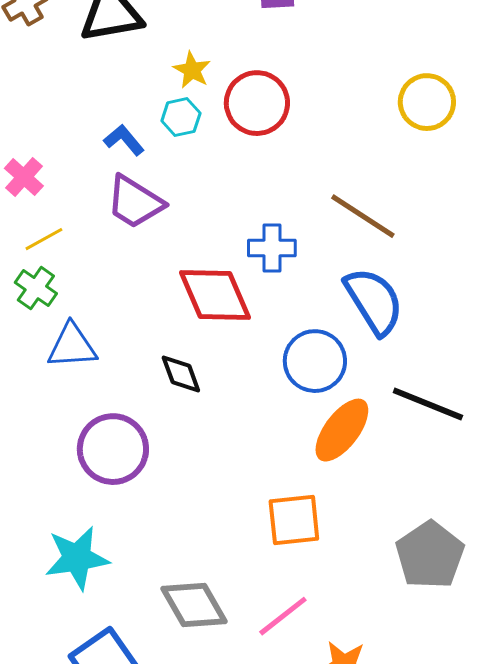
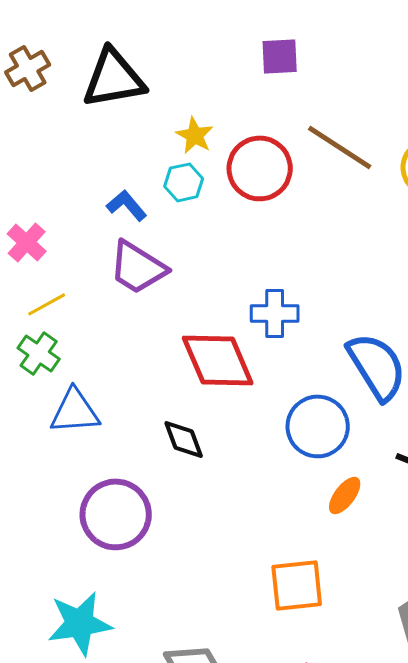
brown line: (363, 216) -> (340, 147), moved
orange ellipse: (342, 430) -> (345, 495), size x0.6

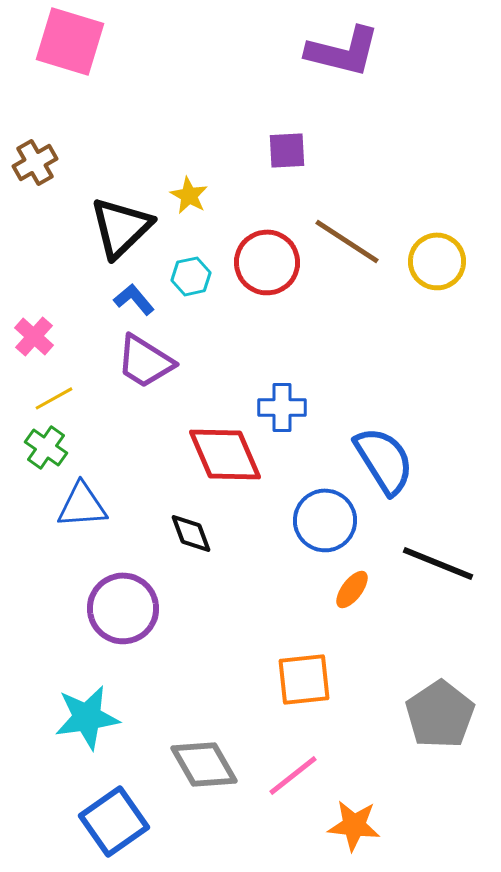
black triangle: (114, 78) -> (121, 227), moved, turned -34
yellow star: (195, 135) -> (189, 195), moved

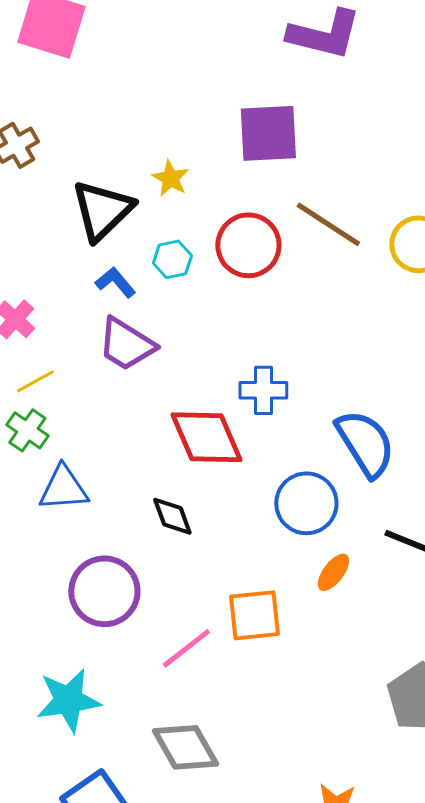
purple square: (287, 150) -> (268, 133), size x1.6
orange square: (304, 679) -> (254, 615), moved
pink line: (293, 775) -> (186, 648), moved

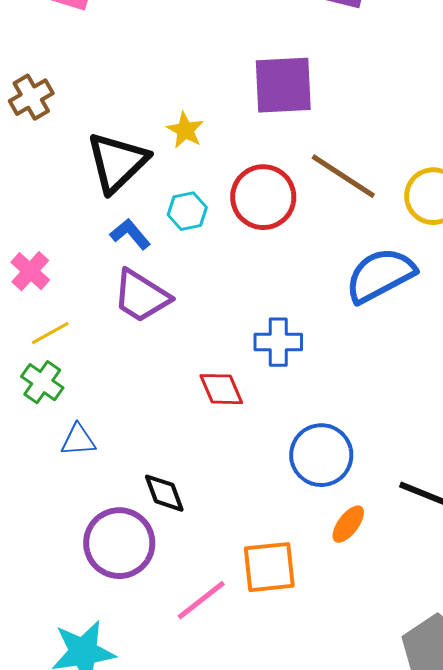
red diamond: (206, 437) -> (221, 389), size x0.6
blue semicircle: (365, 443) -> (380, 275), moved, turned -86
blue triangle: (63, 488) -> (78, 440), size x0.7
black diamond: (172, 516) -> (164, 493), moved

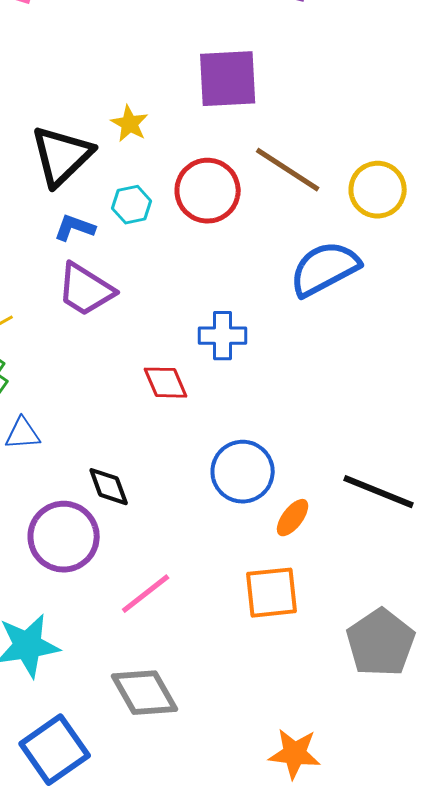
blue L-shape: (130, 234) -> (75, 228), turned -30
blue circle: (321, 455) -> (243, 472), moved
orange square: (269, 567) -> (272, 593), moved

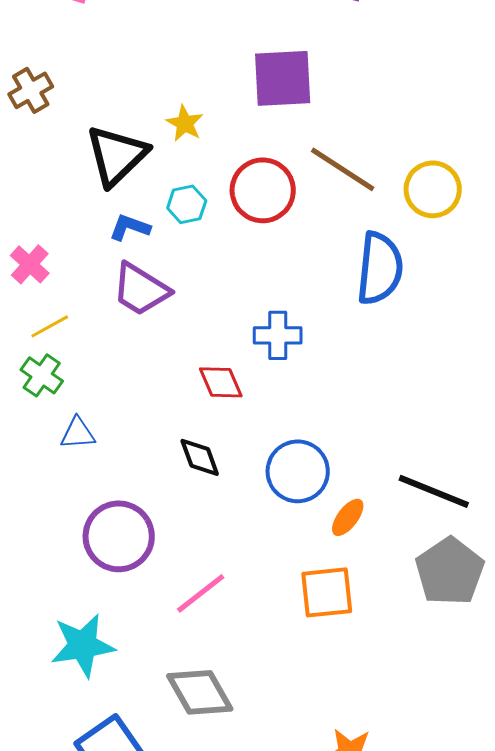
blue semicircle: (325, 269) -> (380, 268), turned 124
black diamond: (109, 487) -> (200, 457), moved
gray pentagon: (381, 643) -> (450, 571), moved

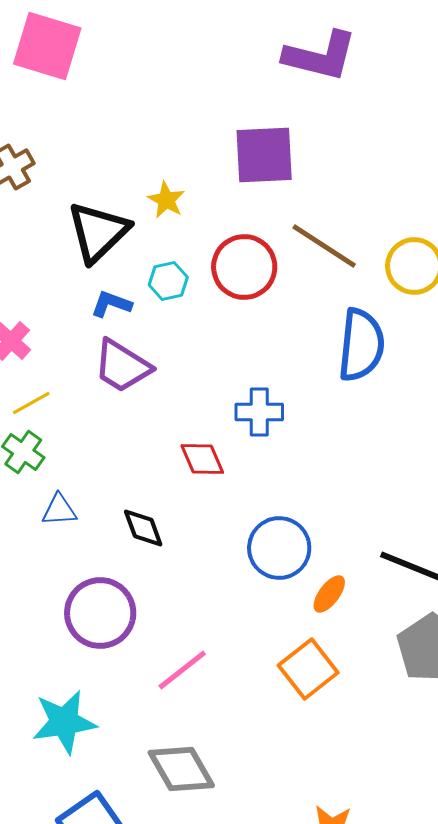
black diamond: (200, 457) -> (143, 528), moved
orange square: (327, 592) -> (308, 669), turned -32

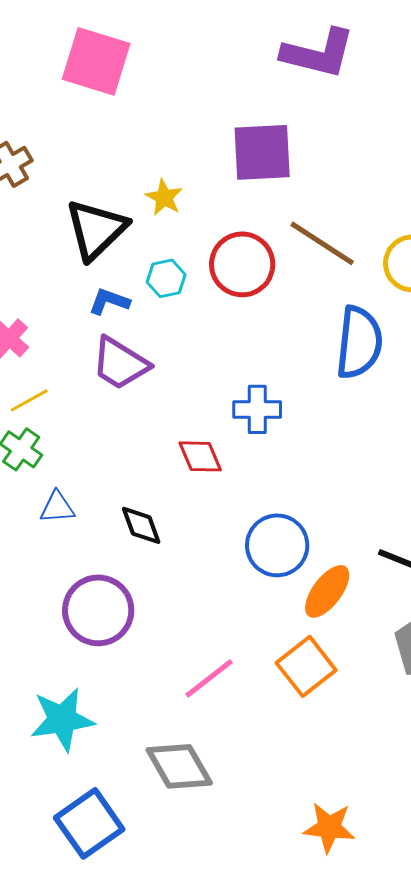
pink square: (47, 46) -> (96, 61), moved
orange ellipse: (329, 594) -> (327, 591), size x1.4
pink line: (182, 670) -> (209, 678), moved

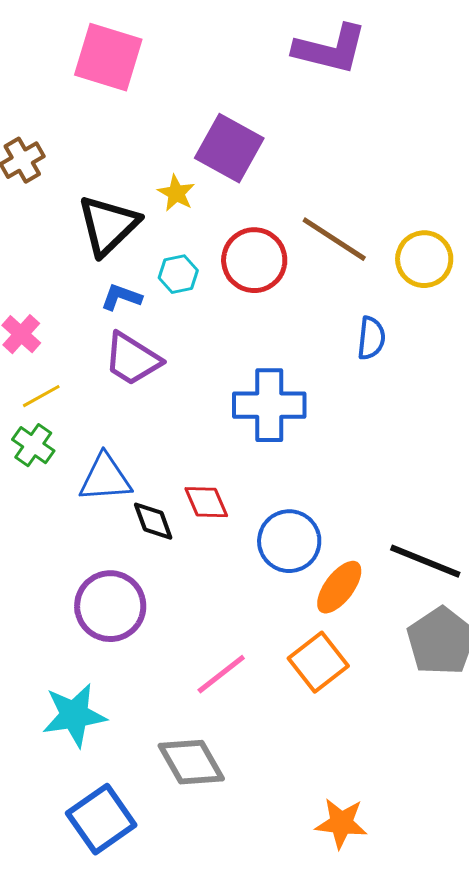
purple square: (262, 152) -> (229, 148), moved, turned 32
blue semicircle: (359, 342) -> (371, 338), size x0.6
blue cross: (257, 409) -> (269, 405), size x1.5
red diamond: (200, 456) -> (206, 502), moved
blue triangle: (57, 507) -> (105, 478), moved, size x1.5

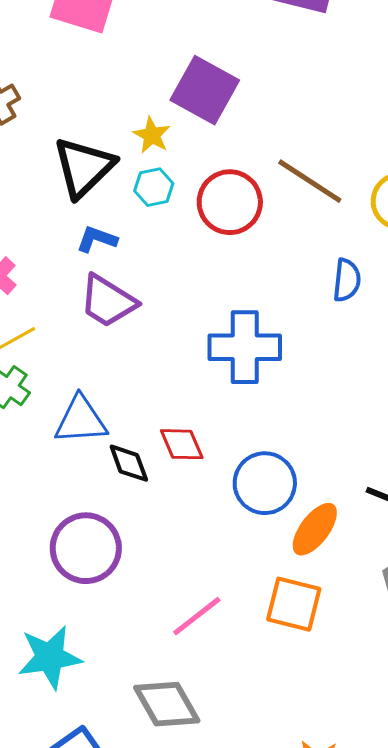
cyan hexagon: (178, 274) -> (154, 187), moved
orange square: (318, 662) -> (294, 604), turned -38

